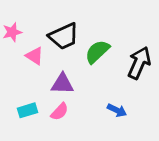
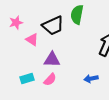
green semicircle: (97, 52) -> (77, 15), moved, turned -36
blue arrow: (117, 110) -> (91, 79), turned 144

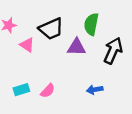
green semicircle: (77, 15) -> (91, 24), moved
purple triangle: (52, 60) -> (76, 47), moved

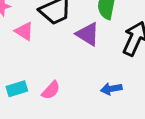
purple triangle: (76, 47) -> (88, 34), turned 30

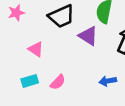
pink triangle: (24, 31) -> (36, 49), moved

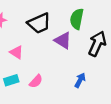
blue arrow: (108, 81) -> (80, 80), turned 128

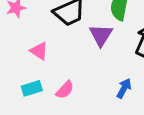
purple triangle: (63, 40) -> (101, 35), turned 30

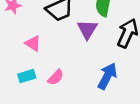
blue arrow: (124, 88) -> (107, 76), size x1.5

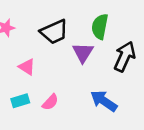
blue arrow: (107, 76) -> (104, 101), turned -84

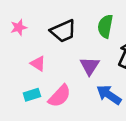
purple triangle: (83, 53) -> (90, 66), moved
pink semicircle: (50, 102) -> (60, 96), size x1.5

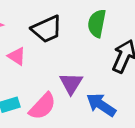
pink triangle: (38, 64) -> (17, 56), moved
purple triangle: (90, 66) -> (71, 83), moved

